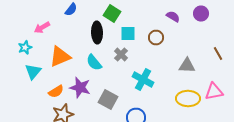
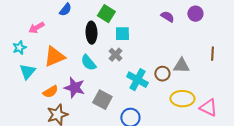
brown circle: (156, 38) -> (162, 74), moved
brown line: (218, 54) -> (212, 54), turned 32
pink triangle: (214, 92) -> (208, 108), moved, turned 36

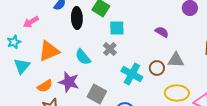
purple semicircle: (167, 17) -> (162, 32), moved
black ellipse: (91, 33) -> (77, 18), moved

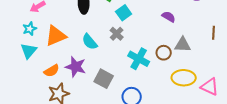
cyan square: (117, 28) -> (124, 13), turned -35
cyan star: (14, 42) -> (30, 29), moved

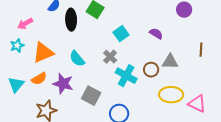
cyan square: (124, 13) -> (121, 34), moved
gray cross: (117, 34) -> (110, 57), moved
cyan triangle: (29, 51) -> (16, 85), moved
orange semicircle: (52, 71) -> (39, 79), moved

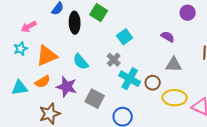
purple semicircle: (156, 34) -> (168, 37), moved
brown circle: (151, 70) -> (153, 83), moved
cyan triangle: (16, 85) -> (20, 88), turned 42

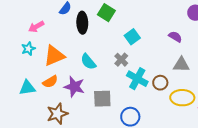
gray square: (95, 99) -> (102, 99), turned -30

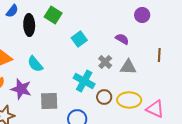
gray cross: (121, 60) -> (105, 62), moved
brown circle: (160, 83) -> (104, 97), moved

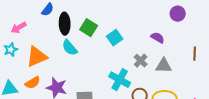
green square: (53, 15) -> (89, 28), moved
cyan semicircle: (35, 64) -> (70, 48), moved

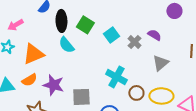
gray cross: (141, 61) -> (134, 42), moved
gray triangle: (164, 66) -> (160, 63), turned -42

